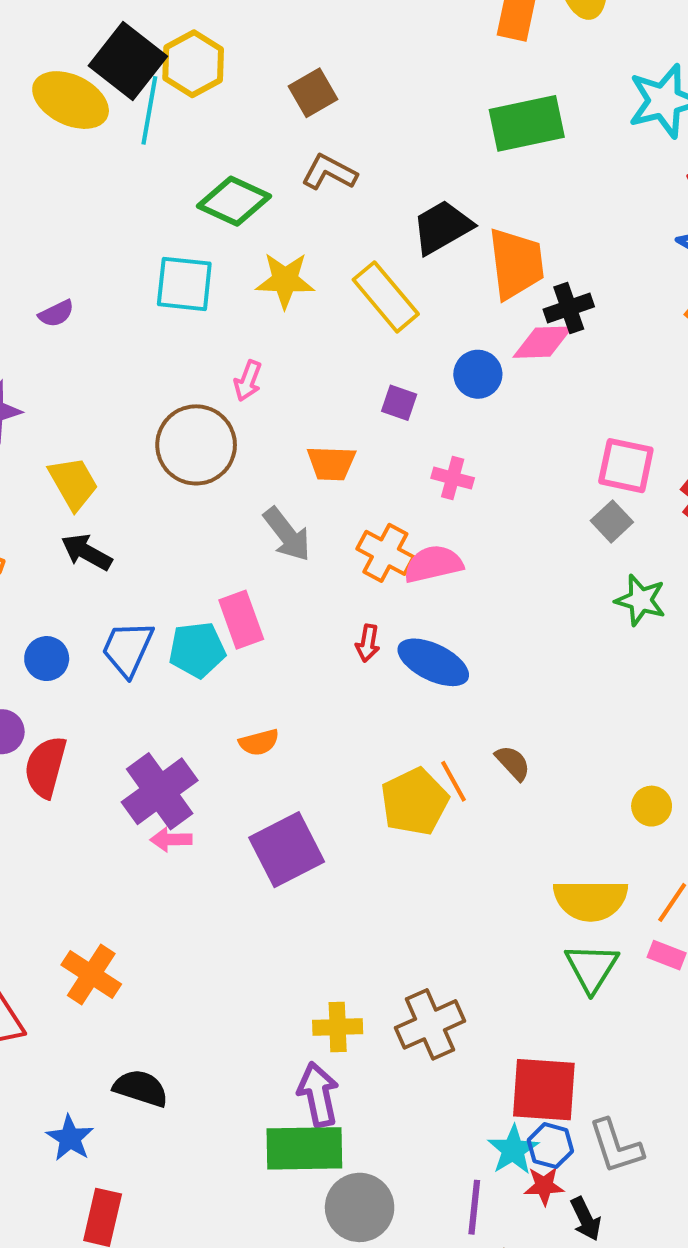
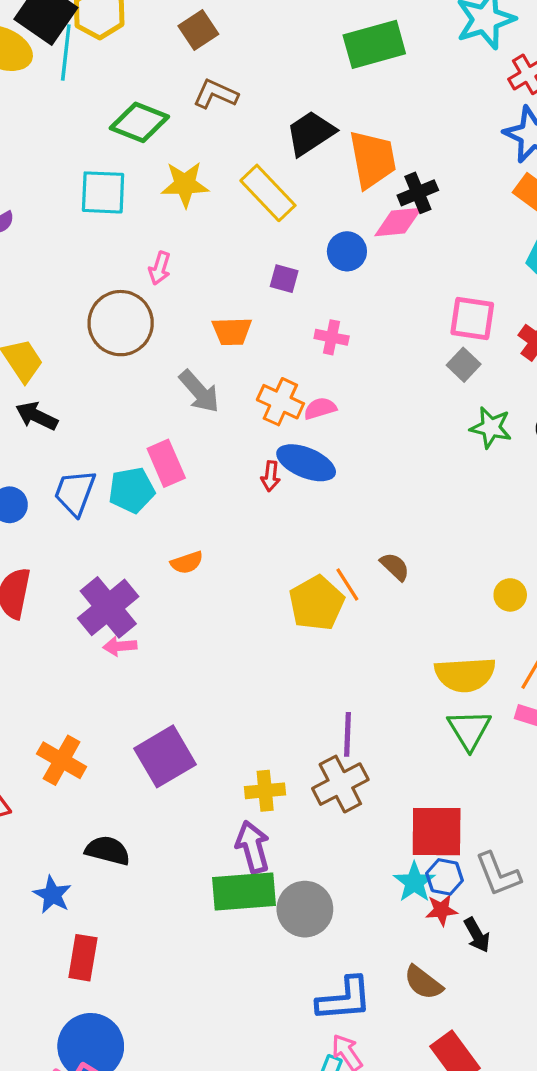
pink semicircle: (433, 564) -> (320, 408), size x0.7
blue ellipse: (433, 662) -> (306, 463), moved
purple square: (287, 850) -> (165, 756), moved
gray circle: (360, 1207) -> (305, 909), moved
purple line: (474, 1207) -> (348, 734), moved

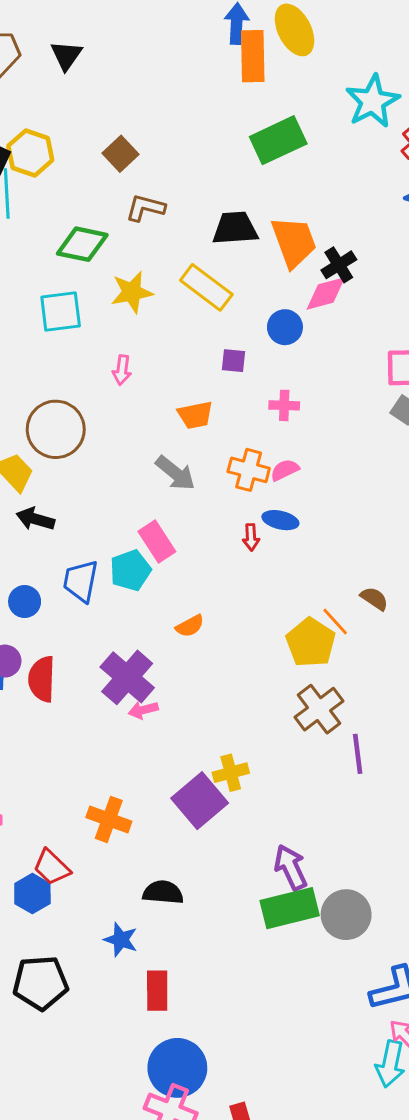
black trapezoid: (310, 133) -> (235, 228), turned 39
brown circle: (121, 323) -> (56, 429), moved
blue ellipse: (306, 463) -> (280, 520), size x0.7
brown cross: (340, 784) -> (319, 709), moved
yellow cross: (265, 791) -> (231, 773), moved

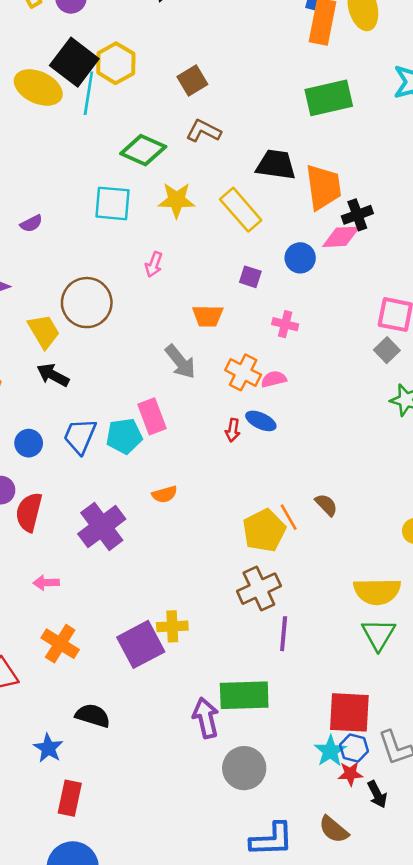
pink arrow: (143, 710) -> (46, 583), moved
green rectangle: (290, 908) -> (244, 695), moved

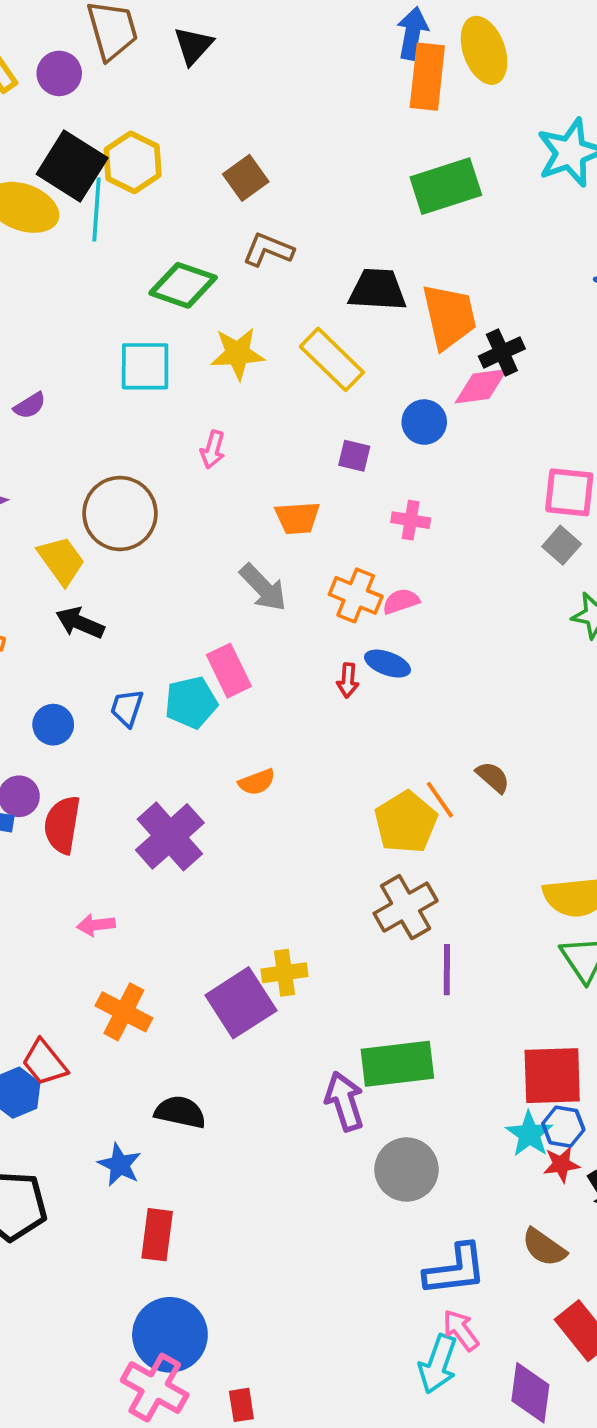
blue trapezoid: (80, 436) -> (127, 708), size x0.7

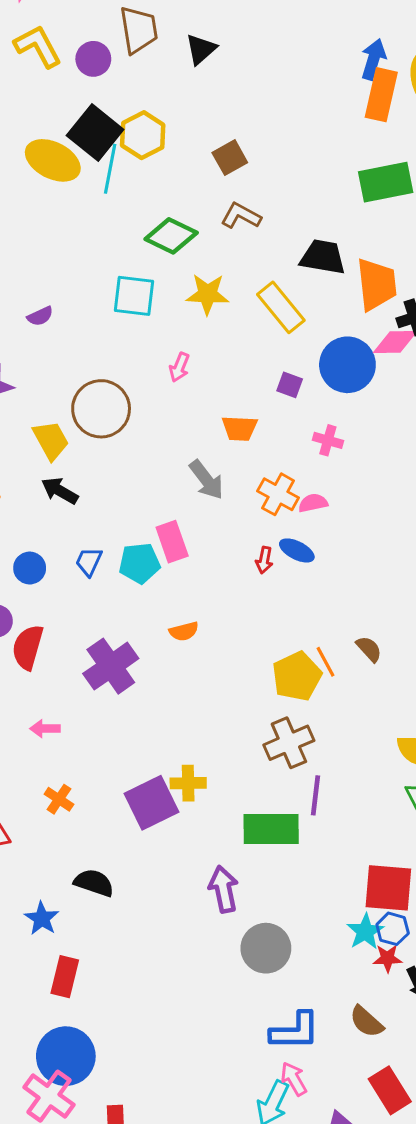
blue circle: (424, 422) -> (347, 365), size x1.6
orange cross: (124, 1012) -> (59, 799), size x0.7
green rectangle: (397, 1064) -> (271, 829), moved

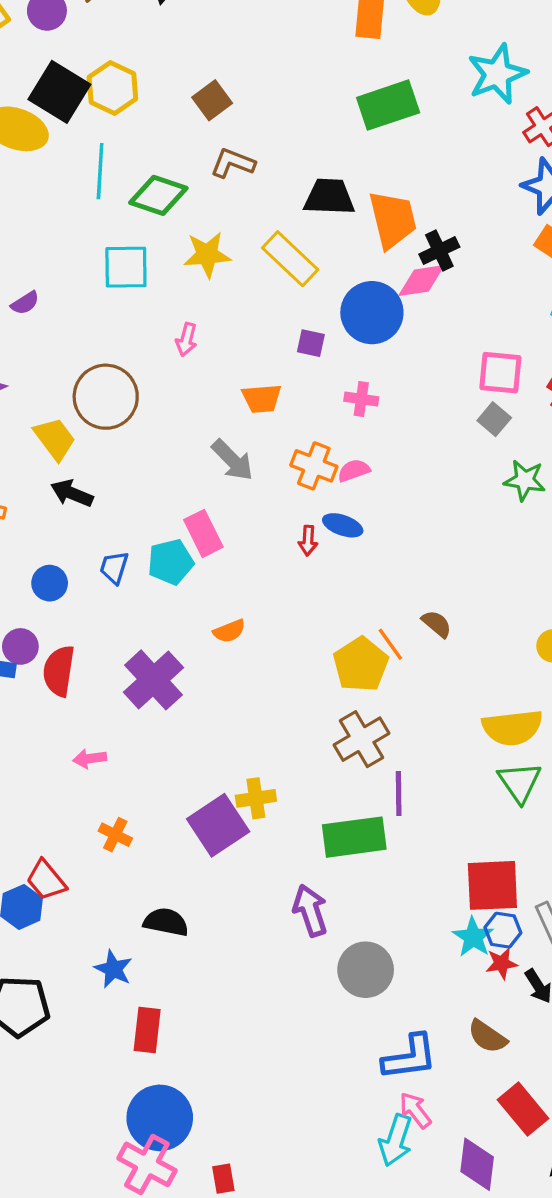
cyan line: (110, 169) -> (100, 171), moved

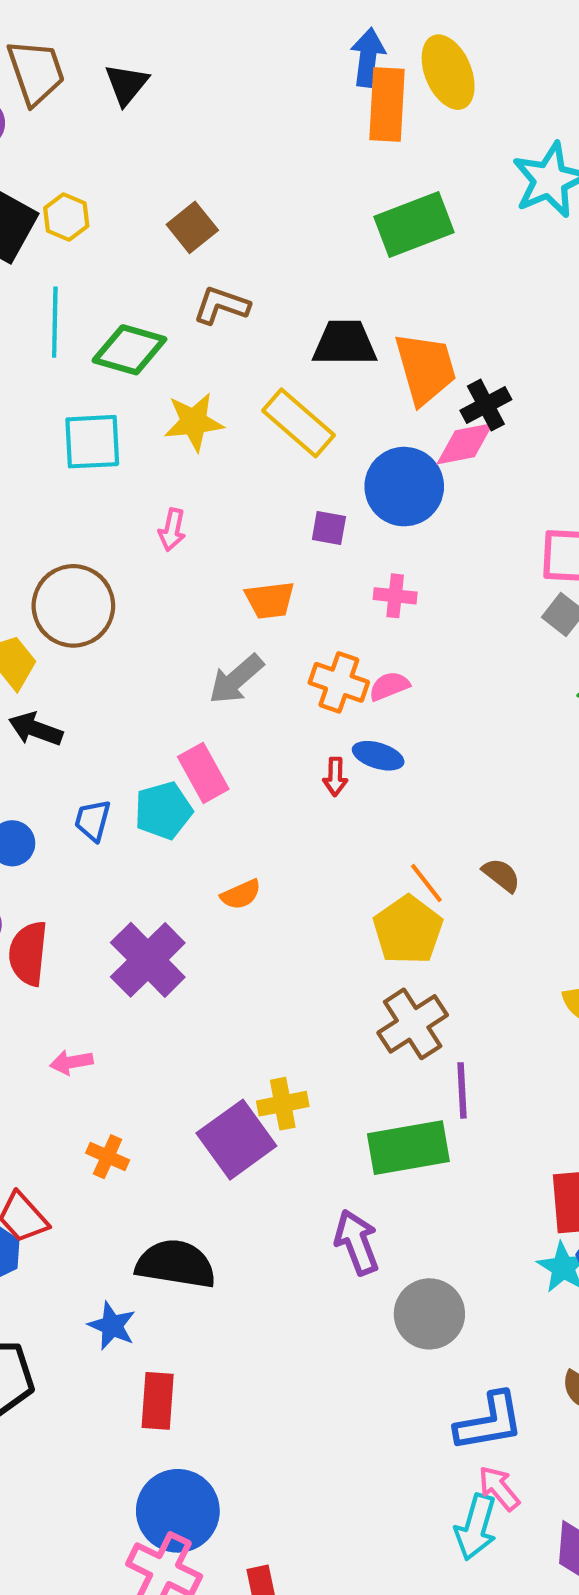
yellow hexagon: (112, 88) -> (66, 217), size x0.7
gray arrow: (232, 460) -> (236, 679), turned 96
orange line: (390, 644) -> (426, 883), moved
black semicircle: (166, 922) -> (176, 1264), size x1.4

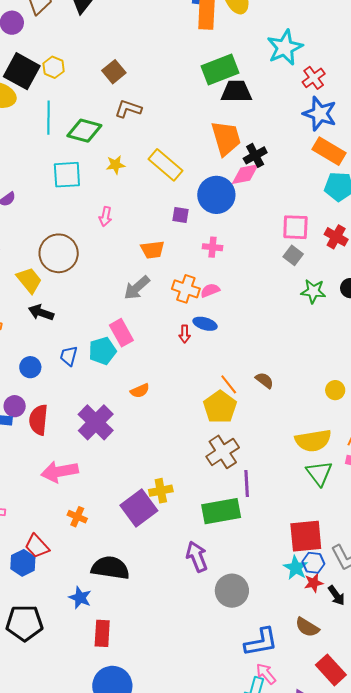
black trapezoid: (345, 343) -> (236, 91), moved
yellow star: (194, 422) -> (115, 165), size x0.7
pink arrow: (71, 1062) -> (60, 472), size x1.8

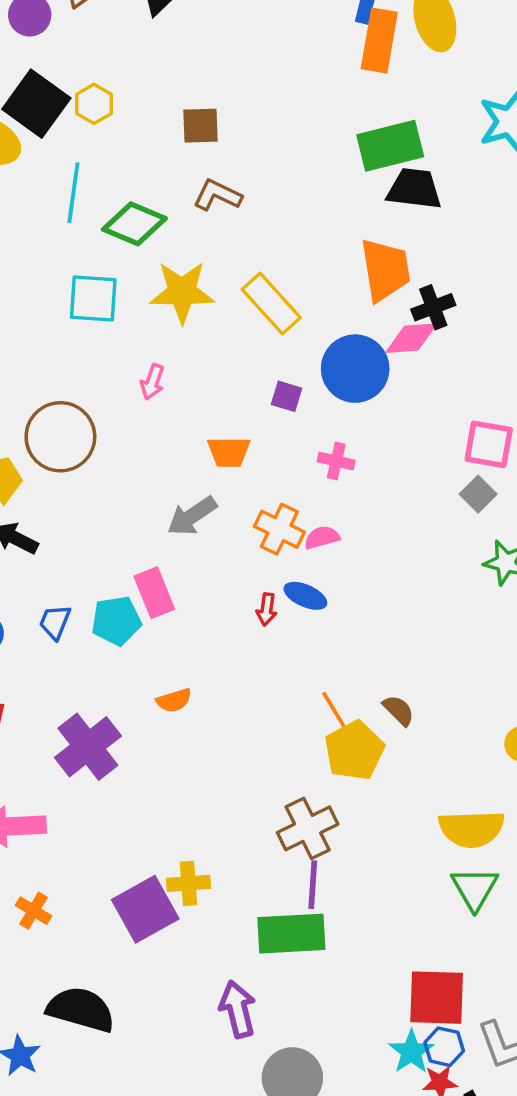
brown square: (114, 72) -> (201, 126), turned 30
yellow star: (115, 165) -> (182, 292), size x1.8
yellow pentagon: (220, 407) -> (354, 751), moved
purple line: (247, 484) -> (313, 885), moved

